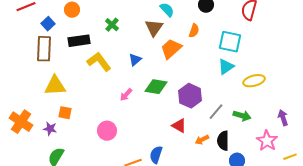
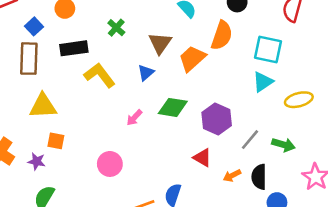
brown triangle: (154, 28) -> (160, 43), moved
orange semicircle: (194, 31) -> (222, 35), size x1.6

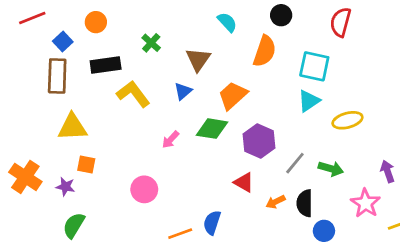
orange trapezoid: (192, 59) -> (233, 95), moved

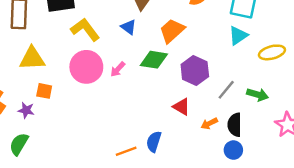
blue triangle: (183, 91) -> (129, 27), turned -42
pink circle: (144, 189) -> (86, 67), moved, size x1.4
green semicircle: (74, 225) -> (19, 144), moved
blue circle: (324, 231) -> (233, 150), moved

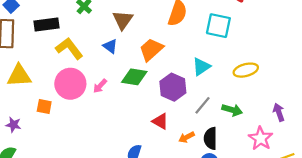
cyan triangle: (238, 36) -> (201, 67), moved
orange square: (44, 91) -> (44, 107), moved

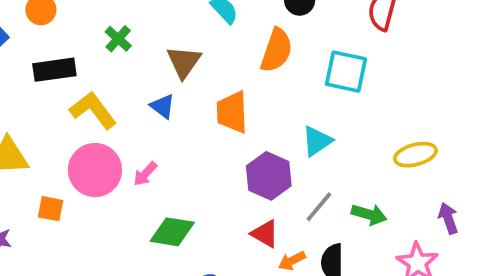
orange trapezoid: (151, 50) -> (232, 112), turned -50
yellow ellipse: (246, 70) -> (415, 155), moved
green diamond: (134, 77) -> (172, 232), moved
red triangle: (160, 121) -> (265, 234), moved

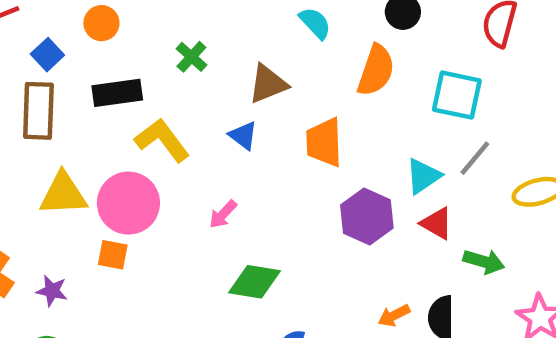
brown triangle: (184, 62) -> (268, 84), turned 33
pink circle: (95, 170) -> (128, 203), moved
gray line: (319, 207) -> (475, 158), moved
red triangle: (265, 234) -> (437, 223), moved

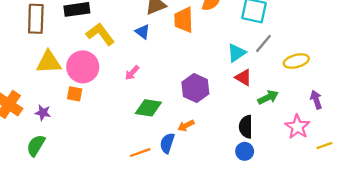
orange trapezoid: (324, 142) -> (184, 20), moved
purple hexagon: (367, 217) -> (195, 88), moved
green arrow: (484, 262) -> (268, 97), turned -42
orange arrow: (394, 316) -> (186, 126), moved

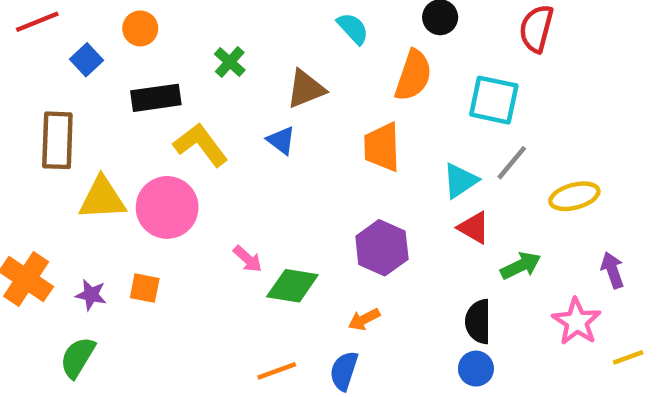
brown rectangle: (36, 19) -> (57, 140), moved
orange trapezoid: (184, 20) -> (382, 147), moved
pink arrow: (132, 73) -> (248, 259), moved, turned -91
orange square: (75, 94) -> (145, 288), moved
blue semicircle: (167, 143) -> (344, 371), moved

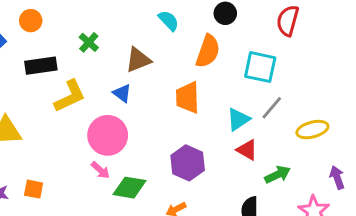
yellow L-shape: (201, 145) -> (70, 96), turned 102
pink circle: (167, 207) -> (108, 135), moved

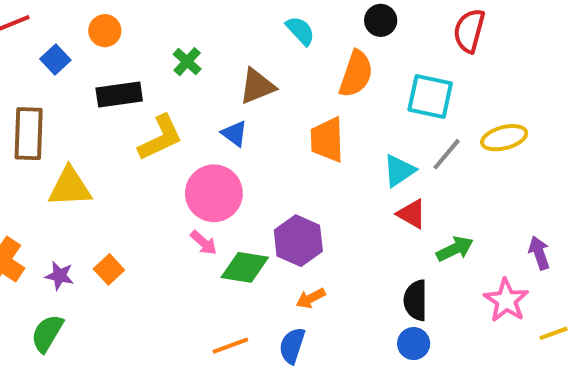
yellow ellipse: (312, 130) -> (504, 138), moved
purple hexagon: (188, 163) -> (298, 241), moved
orange square: (34, 189) -> (109, 269), turned 36

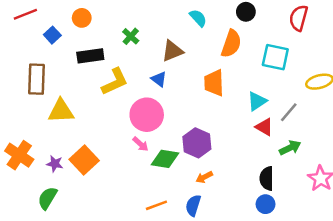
gray line: (447, 154) -> (289, 112), moved
orange square: (109, 269) -> (84, 160), size x1.6

